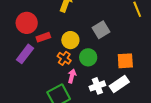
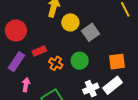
red rectangle: (43, 37) -> (39, 51), moved
yellow circle: (70, 40) -> (70, 22), moved
pink arrow: (72, 76) -> (26, 85), moved

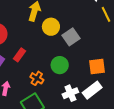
red rectangle: (39, 51) -> (20, 55), turned -32
orange cross: (56, 63) -> (37, 78), moved

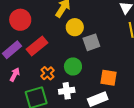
red rectangle: (20, 55) -> (37, 46), size x1.5
white cross: (70, 93) -> (67, 91), moved

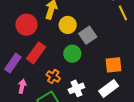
red circle: (20, 20) -> (26, 25), moved
green circle: (73, 66) -> (72, 54), moved

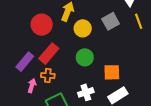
gray square: (88, 35) -> (111, 21), moved
orange square: (113, 65) -> (112, 72), moved
orange cross: (53, 76) -> (48, 76), moved, turned -32

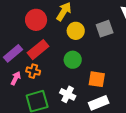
white cross: (86, 92) -> (68, 94), turned 35

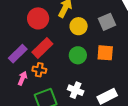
orange square: (97, 79) -> (105, 53), moved

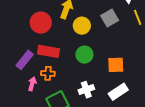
red rectangle: (42, 48) -> (48, 51), turned 60
orange square: (105, 53) -> (116, 65), moved
white cross: (76, 90) -> (86, 90), turned -35

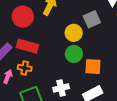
yellow circle: (82, 26) -> (74, 33), moved
green circle: (84, 55) -> (74, 54), moved

